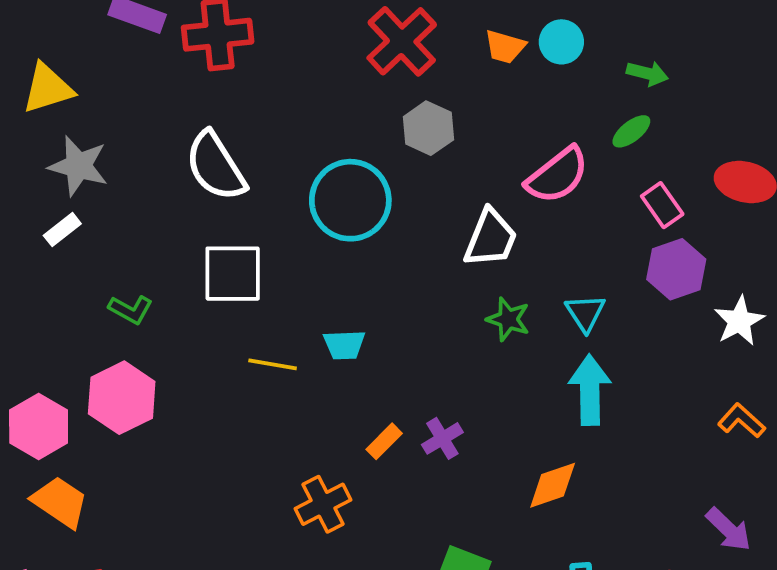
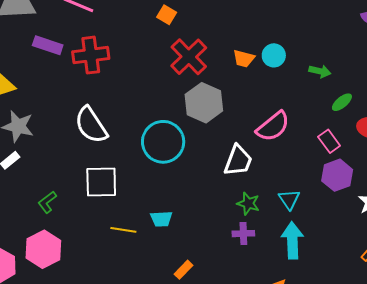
gray hexagon: (428, 128) -> (204, 103), size x1.4
green ellipse: (631, 131) -> (342, 102), moved
green L-shape: (131, 310) -> (47, 202), turned 115
purple cross: (442, 438) -> (243, 234), moved, turned 30

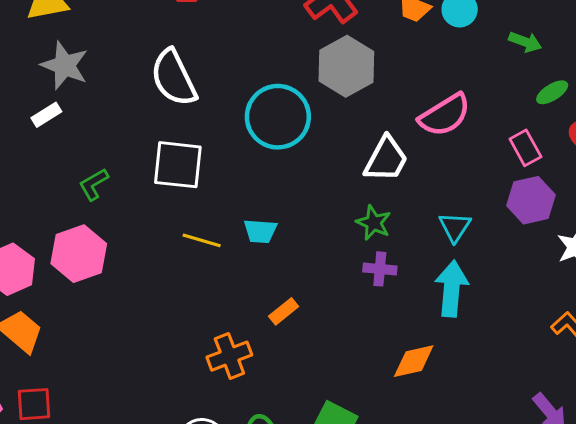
green star: (248, 204) -> (374, 223), moved

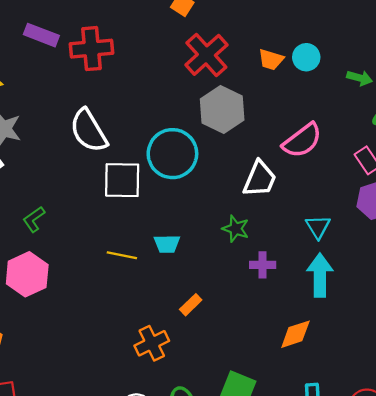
white square: (178, 165) -> (122, 180), moved
green star: (374, 223) -> (236, 229), moved

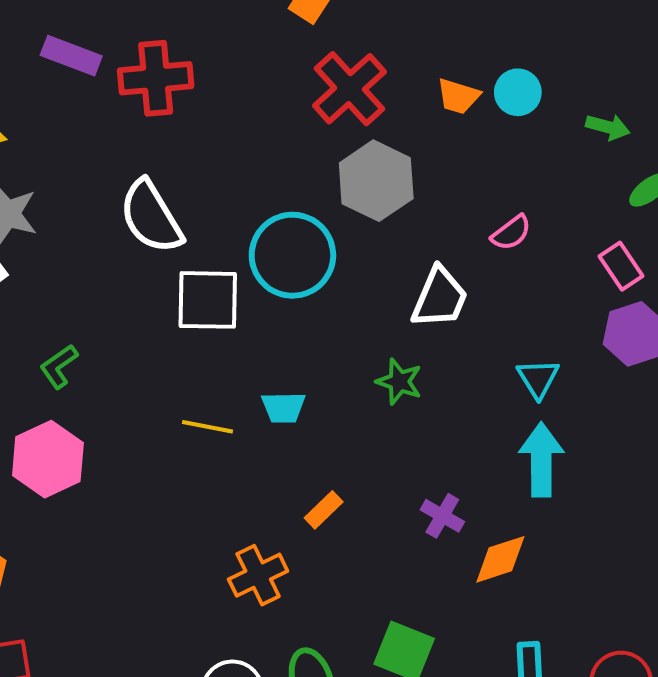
pink semicircle: (302, 141) -> (511, 233), size x0.6
purple cross: (263, 265) -> (442, 516), moved, turned 30

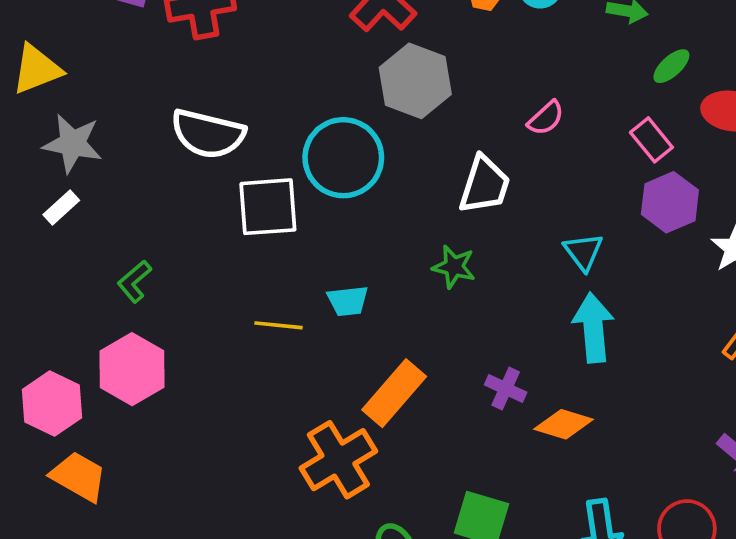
white semicircle: (151, 217) -> (208, 134), turned -40
orange rectangle: (324, 510) -> (394, 393), size x1.8
orange diamond: (500, 559) -> (564, 424), turned 40
orange cross: (258, 575) -> (338, 460), size x1.4

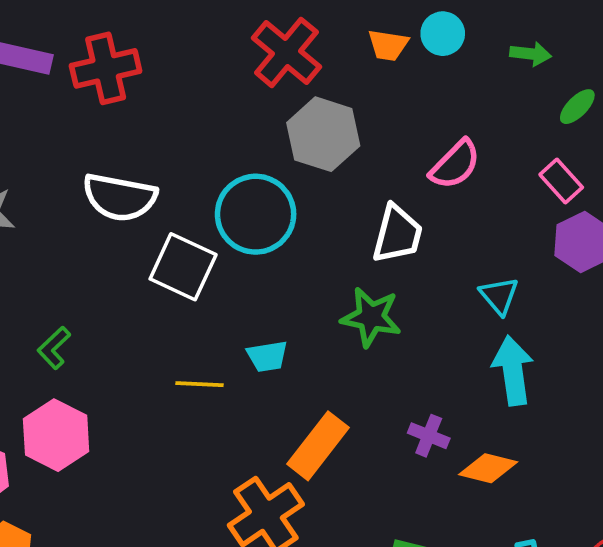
pink semicircle: (546, 118) -> (455, 165), size x1.4
white square: (268, 207) -> (183, 267), turned 32
green star: (454, 267) -> (371, 317), size x1.4

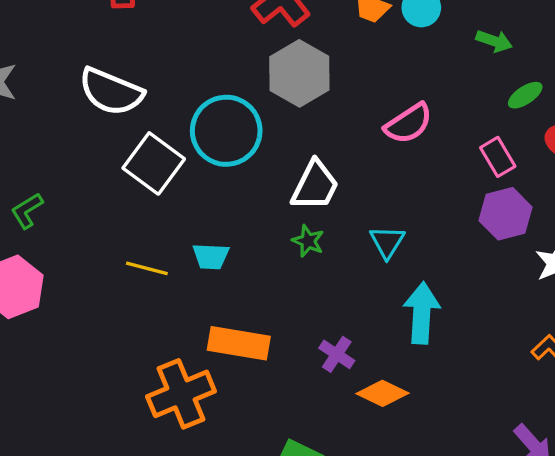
white trapezoid: (397, 234) -> (315, 186), moved
cyan triangle: (499, 296) -> (387, 242), moved
green star: (371, 317) -> (308, 241), size x0.6
orange rectangle: (318, 446) -> (239, 343), turned 50

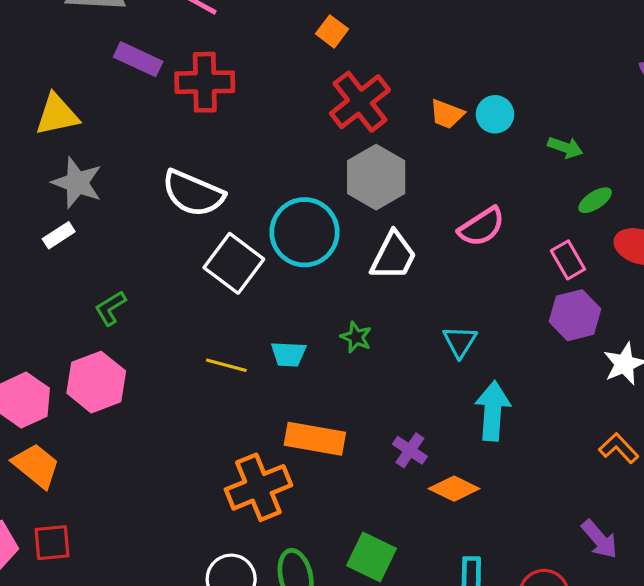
white trapezoid: (315, 186) -> (393, 256), moved
green star: (308, 241) -> (356, 337), moved

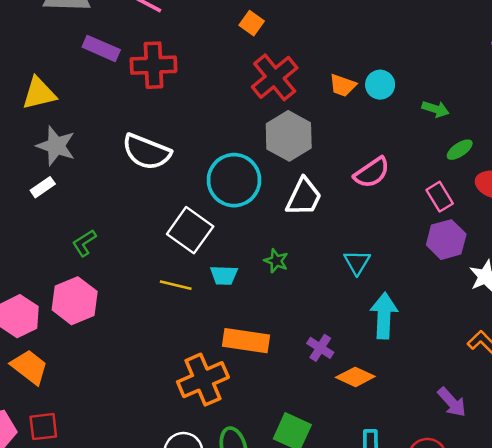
white square: (234, 263) -> (190, 230), moved
purple arrow: (600, 539) -> (452, 402), moved

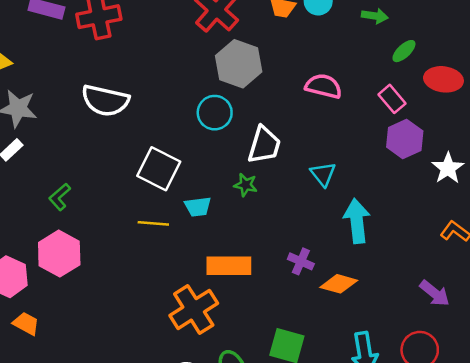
pink semicircle: (372, 172) -> (324, 86), turned -123
cyan circle: (234, 180) -> (215, 113), moved, size x0.7
white trapezoid: (304, 197) -> (264, 145), moved
orange trapezoid: (29, 367) -> (26, 324), size x0.7

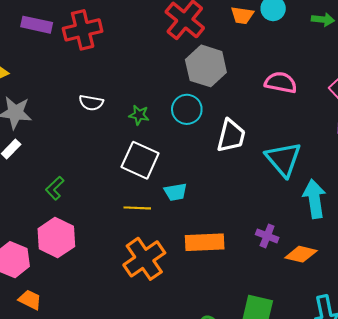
white semicircle: (105, 101) -> (91, 103), size x0.6
cyan triangle: (323, 174) -> (283, 159), size x1.6
green star: (246, 185) -> (139, 115), moved
orange cross: (194, 309) -> (144, 259), moved

